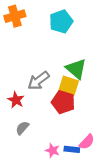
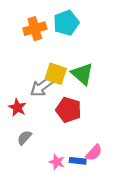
orange cross: (15, 16) -> (35, 29), moved
yellow square: (69, 86) -> (56, 74), moved

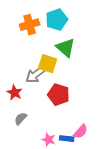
green triangle: (82, 74) -> (66, 48), moved

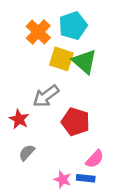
orange cross: (30, 25) -> (38, 32), turned -30
yellow square: (48, 64) -> (61, 59), moved
pink semicircle: (81, 132) -> (95, 159), moved

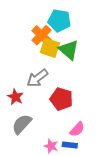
cyan pentagon: (73, 26) -> (59, 21), turned 30
orange cross: (38, 32) -> (42, 35), moved
gray semicircle: (27, 153) -> (22, 124), size x1.5

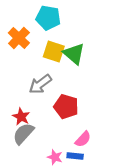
cyan pentagon: (59, 21) -> (48, 18), moved
orange cross: (42, 35) -> (19, 38), moved
red star: (15, 97) -> (21, 117), moved

